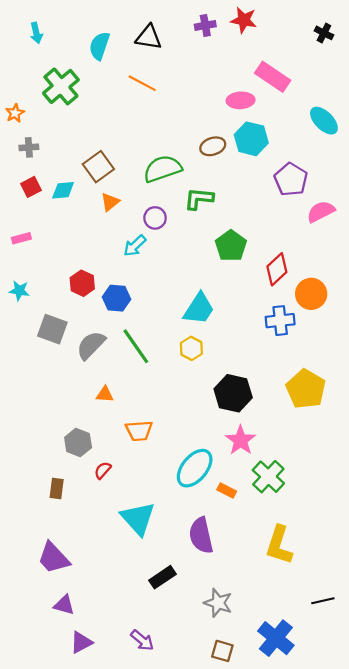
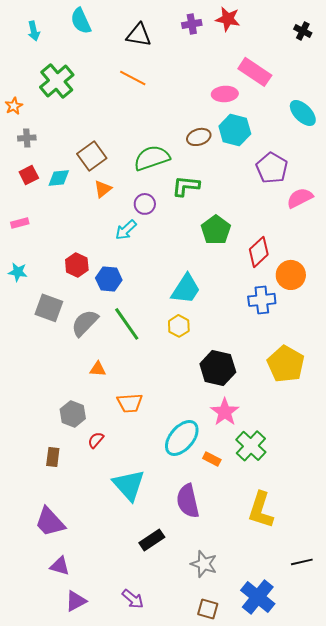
cyan semicircle: (99, 46) -> (81, 21), moved, turned -44

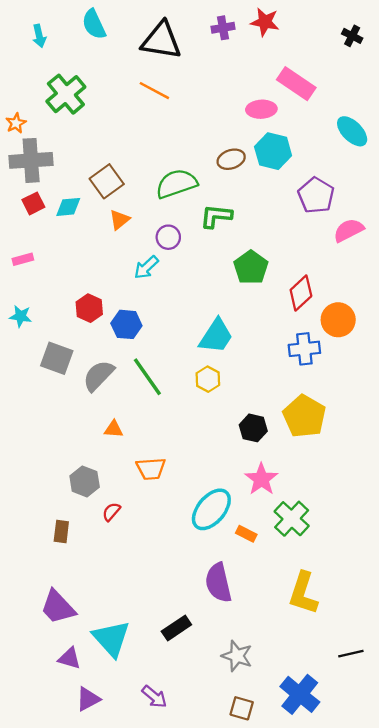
black triangle: (139, 35) -> (161, 41), size x1.4
gray cross: (27, 138) -> (31, 160), size x2.0
yellow pentagon: (286, 364) -> (304, 416), moved
black hexagon: (218, 368) -> (253, 428), size x0.7
cyan triangle: (129, 485) -> (111, 639), moved

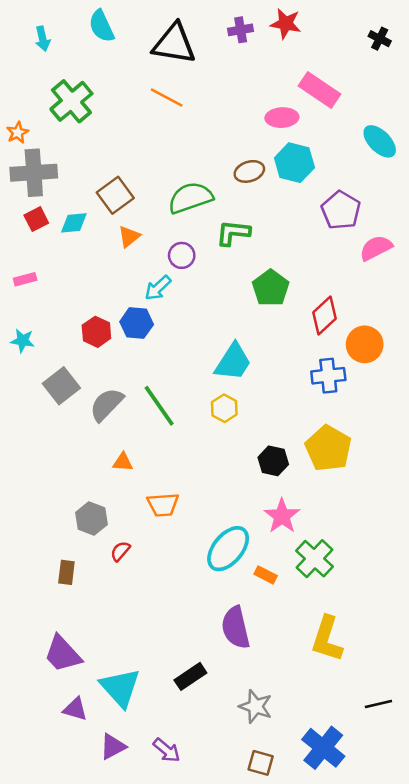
blue hexagon: (126, 324) -> (137, 323), moved
gray square: (57, 358) -> (61, 386), turned 32
purple triangle: (88, 699) -> (113, 747), moved

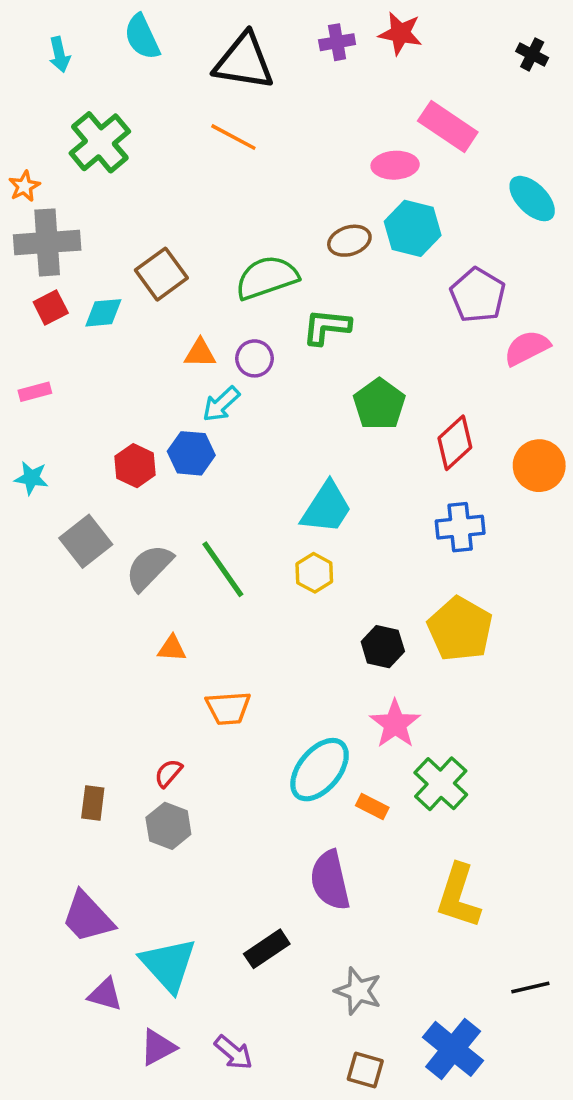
orange triangle: (129, 237) -> (200, 353), moved, turned 40
orange circle: (365, 344) -> (539, 466), moved
gray hexagon: (91, 519) -> (168, 826), moved

